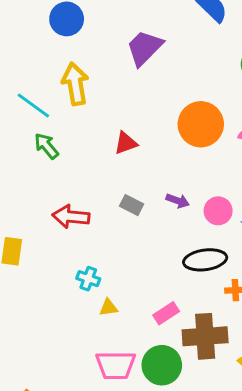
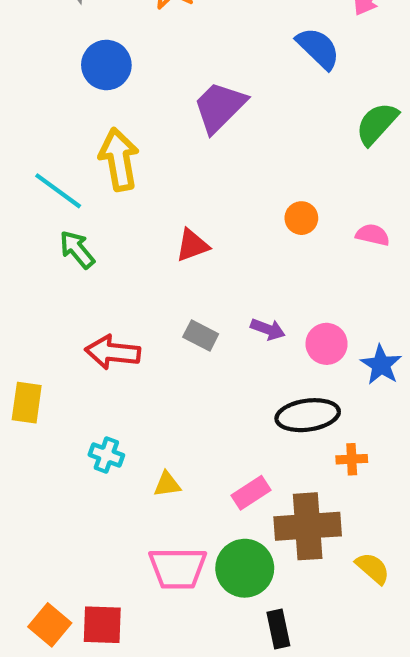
orange circle: (201, 124) -> (301, 218), size x0.5
cyan cross: (88, 279) -> (106, 455), moved

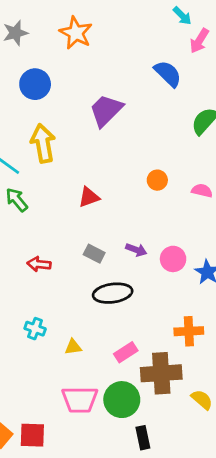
red arrow: (113, 352) -> (39, 264), size x0.7
black ellipse: (308, 415) -> (113, 293), moved
orange cross: (352, 459) -> (189, 331), size x1.5

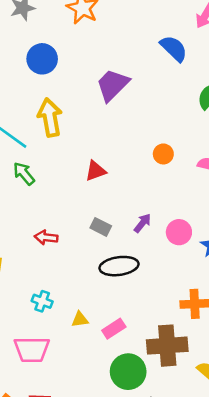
purple arrow: (136, 250) -> (142, 223), turned -72
pink rectangle: (126, 352) -> (114, 329), moved
pink trapezoid: (80, 400) -> (32, 349), moved

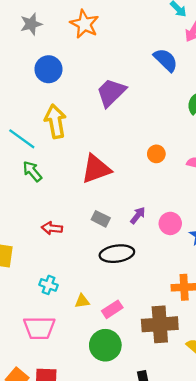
red triangle: (96, 171) -> (96, 169), size x1.6
green circle: (128, 372) -> (105, 345), moved

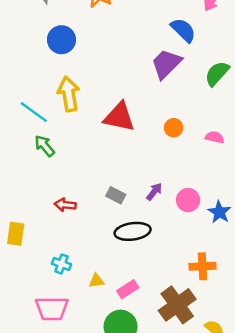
purple trapezoid: (111, 92) -> (166, 64), moved
red triangle: (96, 169) -> (119, 117), moved, turned 32
brown cross: (160, 324) -> (177, 305), turned -32

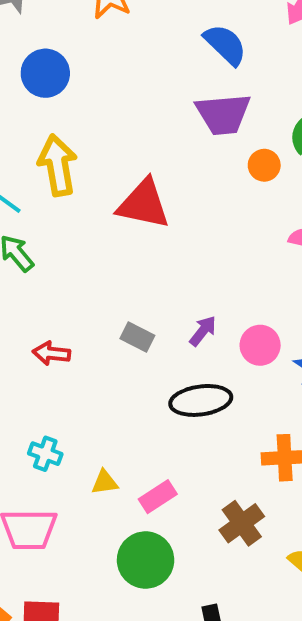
blue semicircle: (183, 30) -> (225, 45), moved
purple trapezoid: (166, 64) -> (223, 114), turned -140
orange circle: (174, 128) -> (264, 165), moved
black ellipse: (133, 231) -> (201, 400), moved
brown cross: (177, 305) -> (242, 523), size x0.7

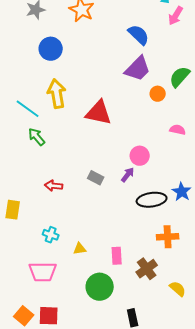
purple trapezoid: (223, 114) -> (138, 69), turned -40
pink circle: (260, 345) -> (140, 156), moved
black ellipse: (201, 400) -> (152, 200), moved
pink rectangle: (158, 497) -> (117, 256), moved, turned -60

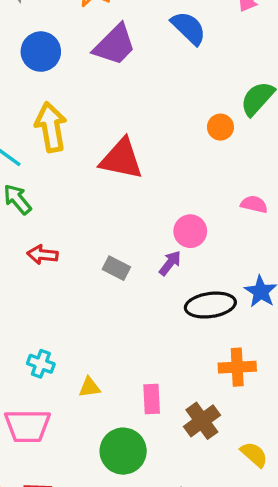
purple trapezoid: (138, 69) -> (115, 45), moved
pink semicircle: (178, 130) -> (254, 204), moved
red arrow: (54, 186) -> (43, 255), moved

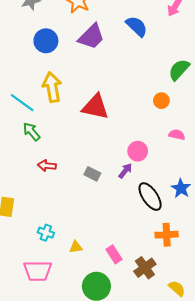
orange circle: (220, 127) -> (161, 101), moved
black ellipse: (210, 305) -> (150, 197), turned 64
pink rectangle: (152, 399) -> (114, 254), turned -30

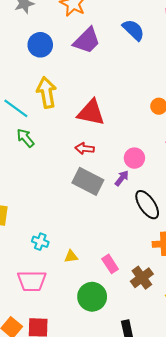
red arrow: (47, 166) -> (85, 149), moved
gray rectangle: (92, 174) -> (88, 181), size x1.8

